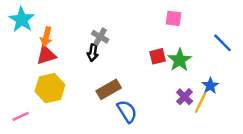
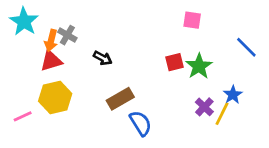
gray cross: (100, 37) -> (67, 35), moved
black arrow: (93, 53) -> (103, 58), turned -70
pink line: (21, 116) -> (23, 116), moved

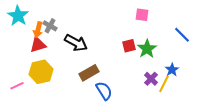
black arrow: (103, 58) -> (76, 43), size x1.6

